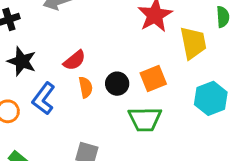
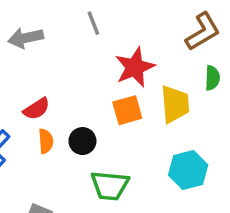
orange square: (153, 78) -> (127, 110), moved

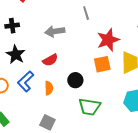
gray arrow: (26, 38) -> (55, 31), moved
orange semicircle: (46, 141) -> (49, 88), moved

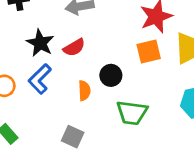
black star: (16, 55) -> (40, 43), moved
orange semicircle: (49, 88) -> (84, 91), moved

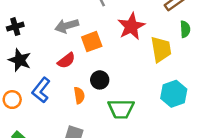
black star: (40, 43) -> (20, 60), moved
orange square: (149, 52) -> (92, 42), moved

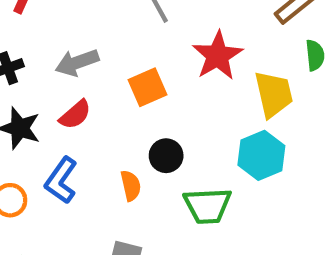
gray arrow: (67, 26) -> (77, 63), moved
red semicircle: (66, 61) -> (75, 115), moved
cyan hexagon: (174, 94) -> (261, 155), moved

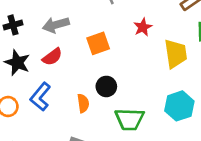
red star: (218, 56) -> (143, 27), size x0.6
cyan hexagon: (261, 155) -> (179, 106), moved

